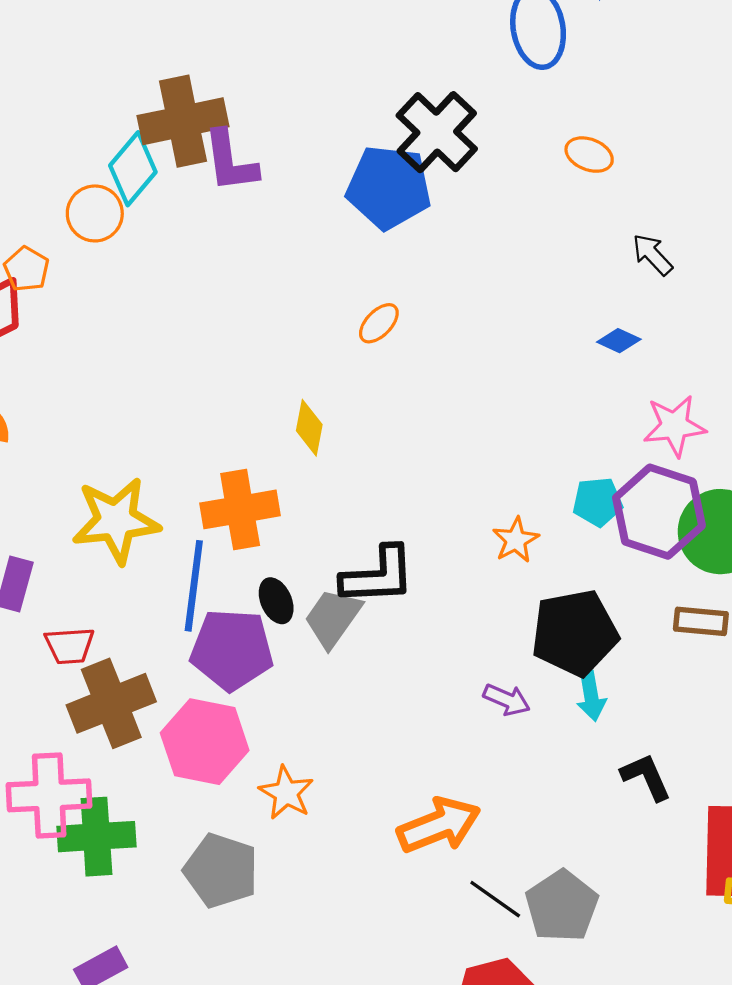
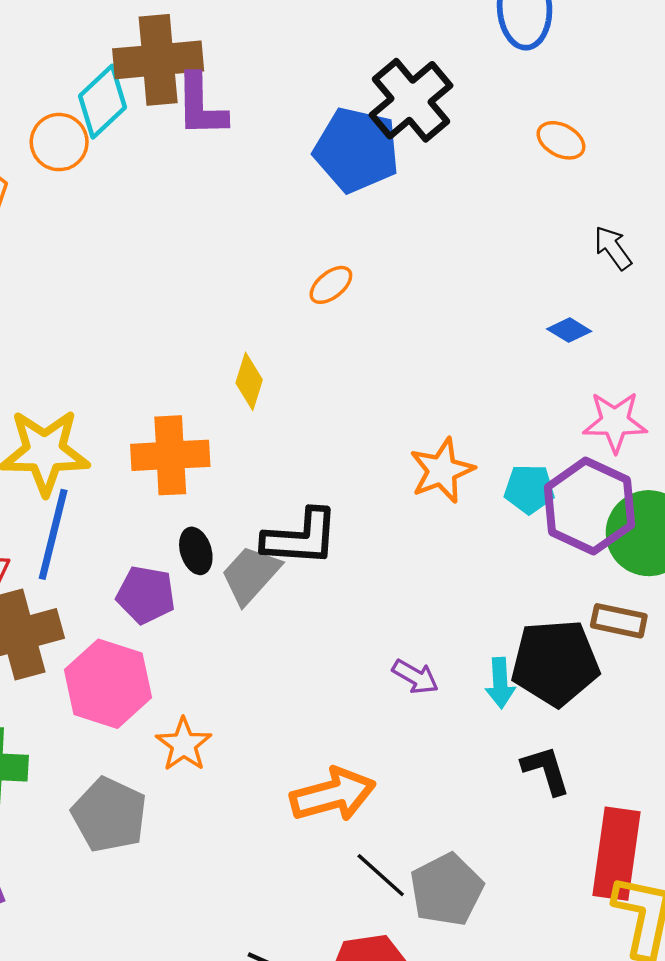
orange star: (516, 540) -> (442, 470), moved, size x1.4
blue line: (194, 586) -> (53, 534), moved
black pentagon: (575, 633) -> (555, 663), moved
purple pentagon: (232, 650) -> (146, 595), size x0.7

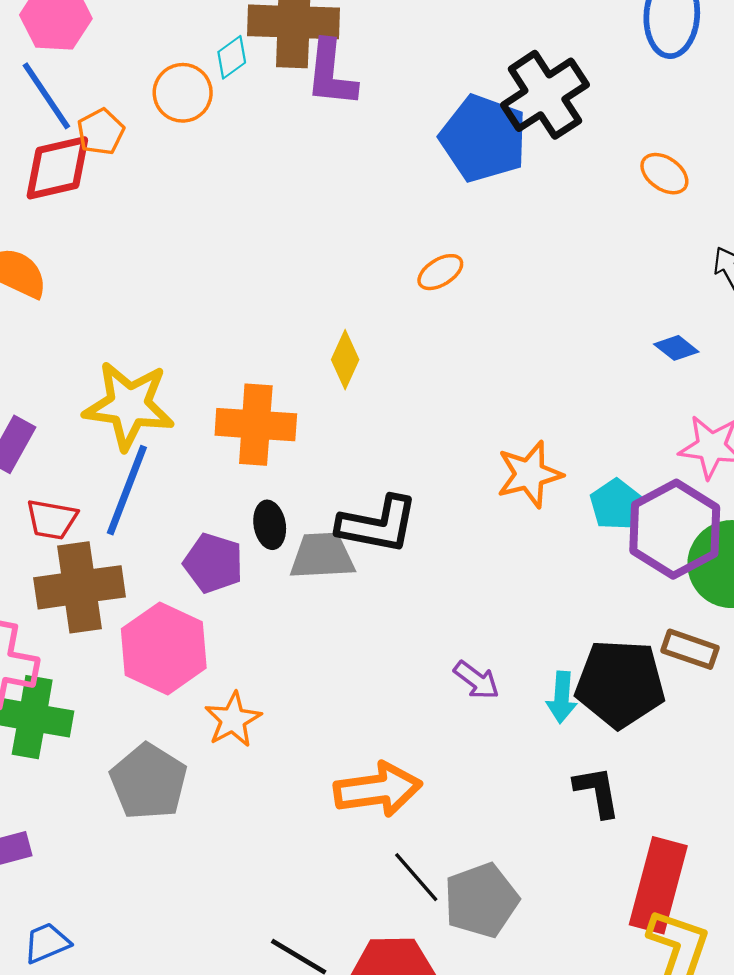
cyan diamond: (102, 102) -> (232, 57), size x0.6
orange ellipse: (561, 140) -> (664, 174), moved
cyan pentagon: (529, 489) -> (616, 504), turned 30
gray trapezoid: (251, 575) -> (322, 556), turned 38

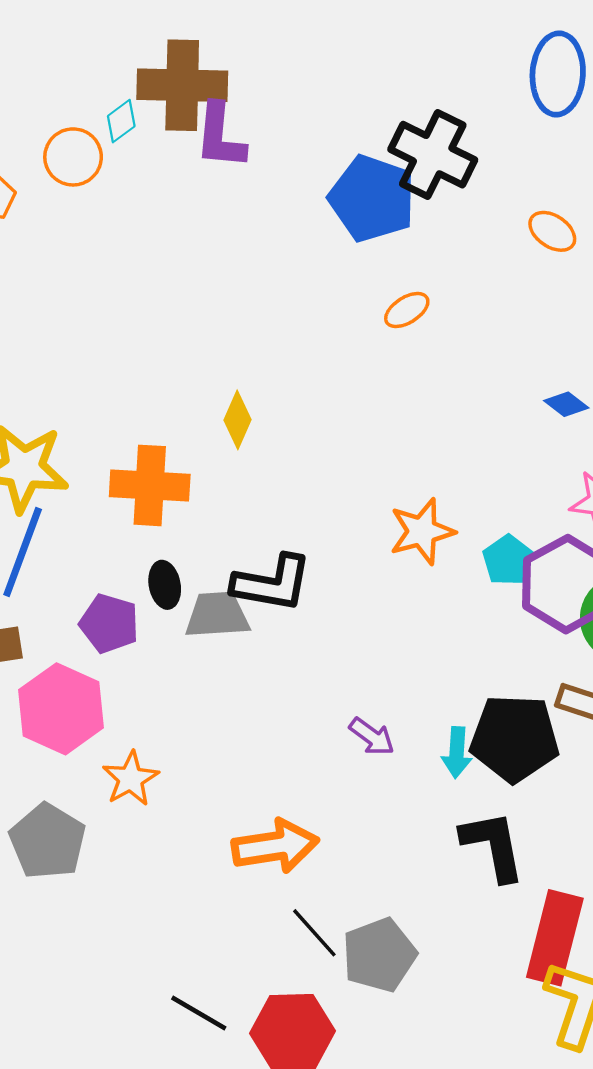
black cross: (545, 95) -> (433, 155), turned -30
orange ellipse: (440, 272) -> (407, 310), moved
black L-shape: (597, 792) -> (493, 846), size x1.4

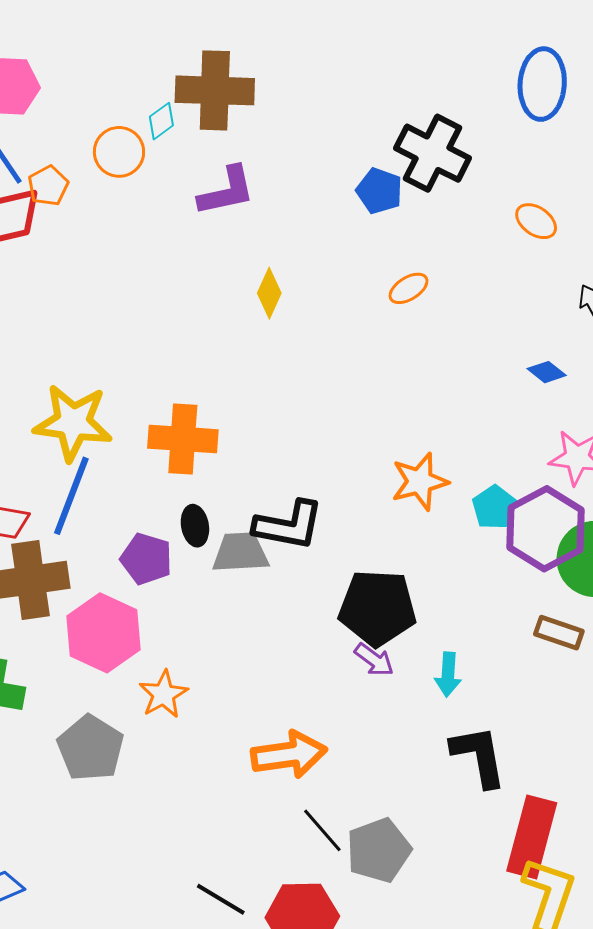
purple L-shape: (220, 136) -> (227, 191), moved, turned -108
blue pentagon: (372, 198) -> (379, 191), size x0.6
yellow diamond: (238, 420) -> (269, 293), moved
black pentagon: (515, 738) -> (377, 608), moved

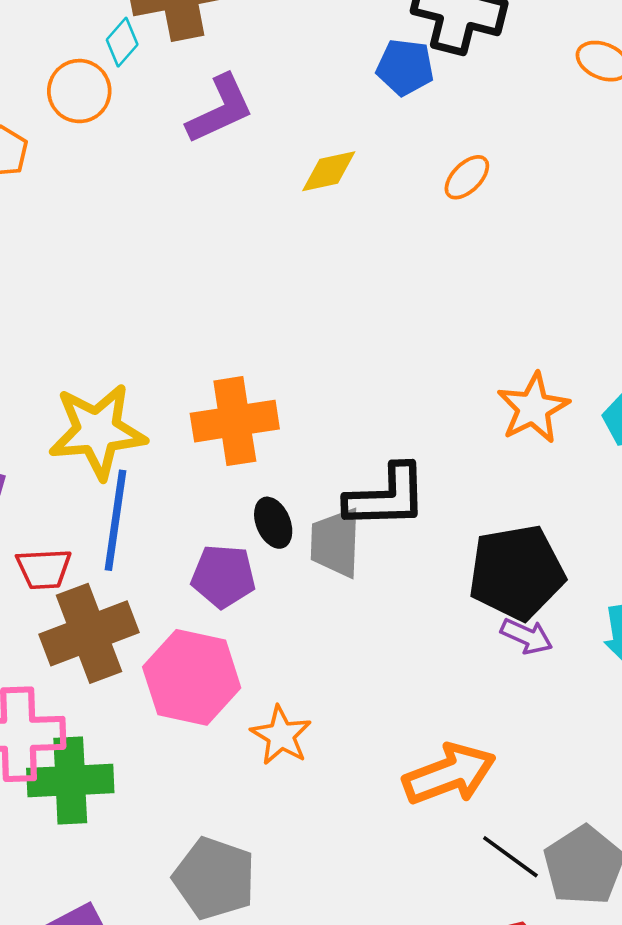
yellow diamond: (269, 293) -> (329, 171), moved, turned 66
gray trapezoid: (240, 553) -> (336, 543), turned -72
gray pentagon: (91, 748) -> (214, 878), moved

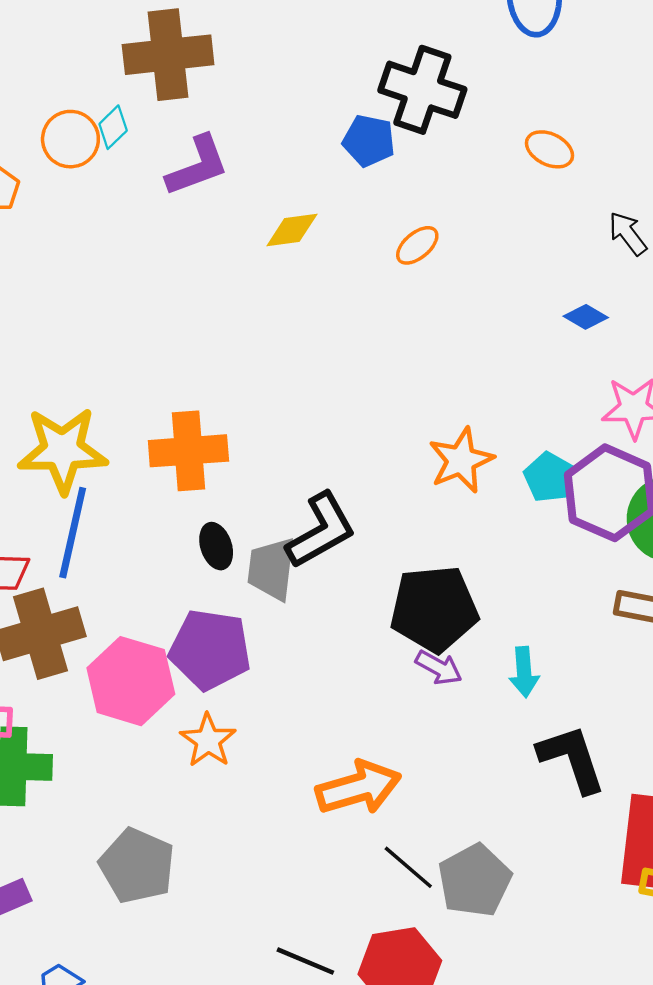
cyan diamond: (122, 42) -> (113, 127), moved
black L-shape: (386, 497) -> (321, 531), turned -32
purple pentagon: (223, 576) -> (210, 650), moved, size x1.4

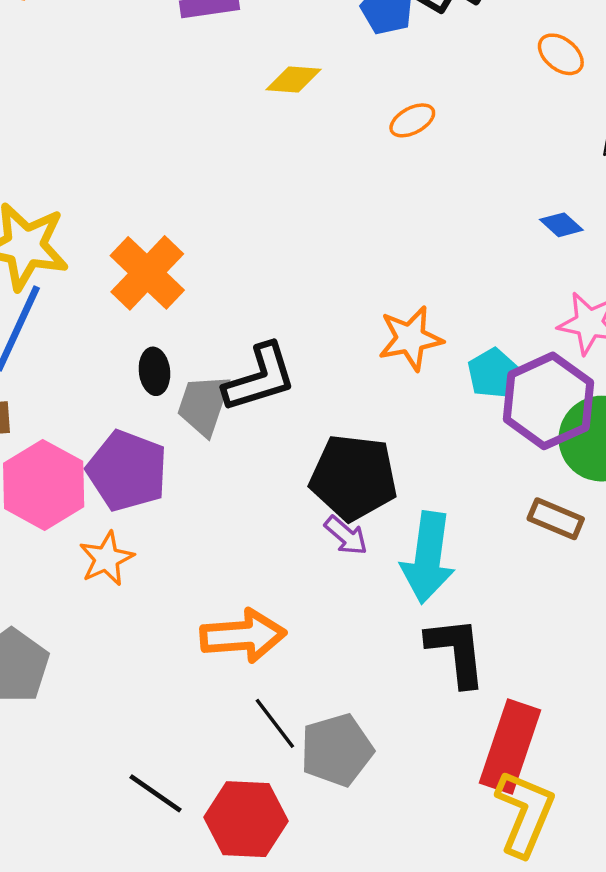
orange cross: (188, 451) -> (147, 273), turned 36
cyan arrow: (524, 672) -> (428, 558), size x1.8

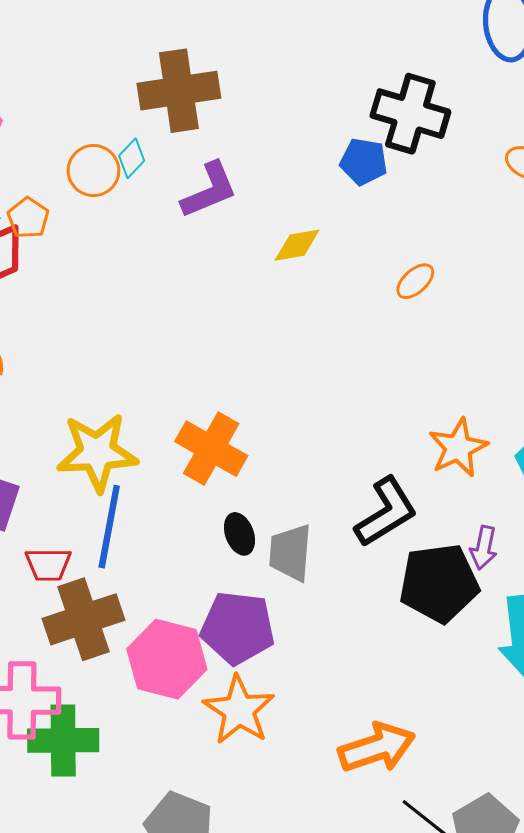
orange ellipse: (412, 120) -> (415, 281), moved
black L-shape: (260, 378) -> (386, 512), moved
purple arrow: (346, 536) -> (484, 548), moved, turned 75
orange star: (106, 559) -> (239, 710), size x1.4

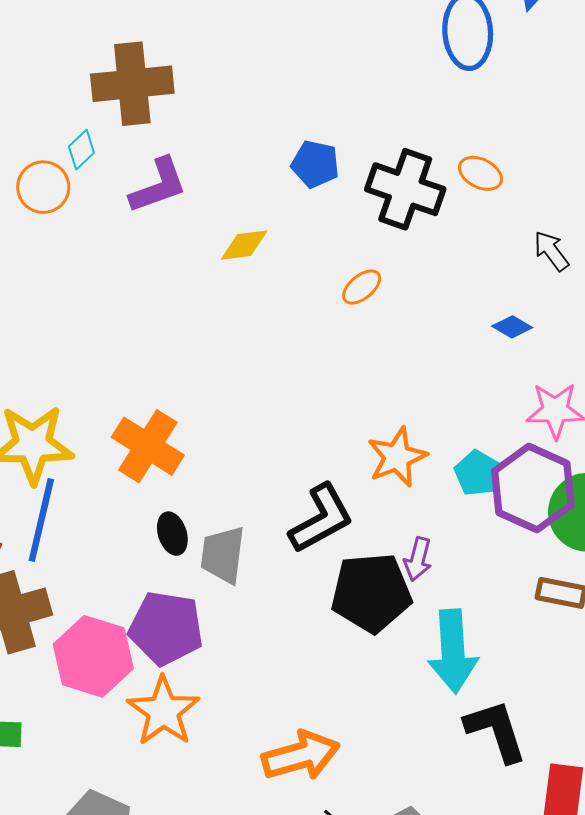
black cross: (410, 114) -> (405, 189), moved
orange circle: (93, 171) -> (43, 187), moved

